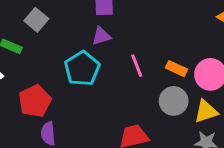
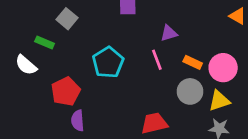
purple triangle: (101, 36) -> (169, 33), moved

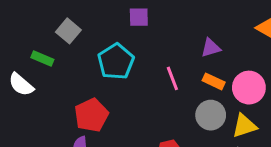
purple triangle: (169, 33) -> (211, 48), moved
cyan pentagon: (108, 62) -> (116, 62), moved
red pentagon: (66, 91) -> (91, 115), moved

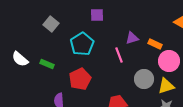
purple triangle: (211, 48) -> (132, 38), moved
green rectangle: (42, 58) -> (47, 64), moved
orange rectangle: (214, 81) -> (155, 44), moved
red pentagon: (91, 115) -> (80, 79), moved

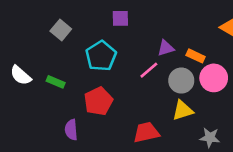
pink line: (119, 55) -> (149, 70), turned 70
gray circle: (144, 79) -> (181, 81), moved
yellow triangle: (166, 86) -> (183, 110), moved

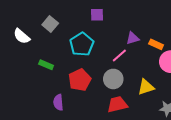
white semicircle: (21, 75) -> (22, 36), moved
gray circle: (181, 81) -> (113, 79), moved

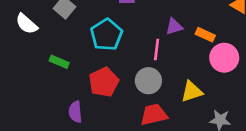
pink line: (119, 56) -> (157, 50), turned -42

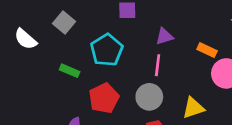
purple triangle: (174, 27) -> (164, 36), moved
green rectangle: (59, 62) -> (70, 71), moved

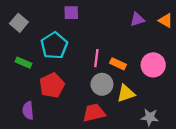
purple triangle: (164, 36) -> (137, 19), moved
orange rectangle: (207, 50) -> (118, 64), moved
gray circle: (149, 97) -> (102, 84), moved

